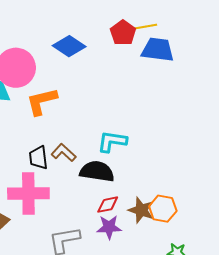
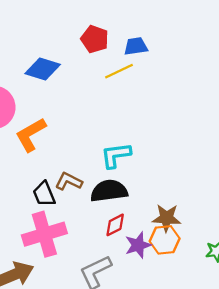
yellow line: (143, 27) -> (119, 71), moved
blue trapezoid: (158, 50) -> (136, 46), size x0.7
red diamond: (108, 205) -> (115, 225), moved
orange hexagon: (163, 209) -> (165, 240), moved

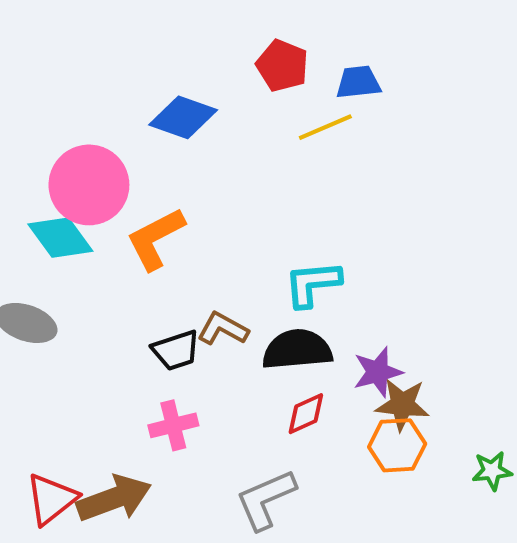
black trapezoid: (44, 194) -> (176, 350), turned -88
pink cross: (44, 234) -> (173, 425), size x0.6
purple star: (138, 245) -> (378, 372), moved

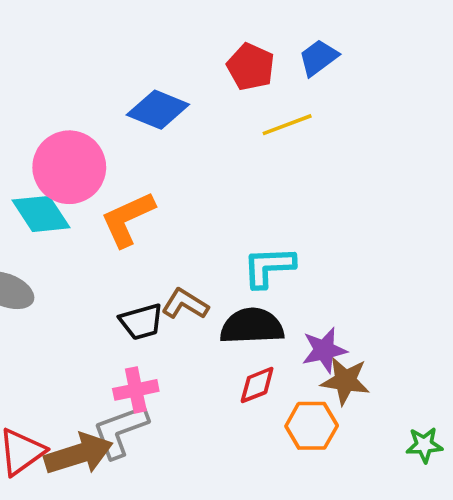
blue trapezoid: (358, 82) -> (318, 58), moved, turned -33
orange hexagon: (397, 445) -> (312, 426), moved
gray L-shape: (266, 499) -> (120, 431), moved

